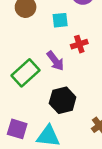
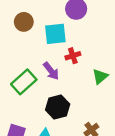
cyan square: (60, 20) -> (55, 34), size x1.5

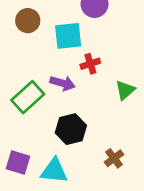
purple arrow: (51, 71) -> (63, 83), turned -36

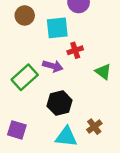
green triangle: (125, 90) -> (103, 72), turned -42
cyan triangle: (54, 171) -> (66, 137), moved

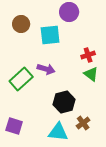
red cross: (75, 50) -> (88, 55), moved
black hexagon: (59, 103) -> (64, 102), moved

